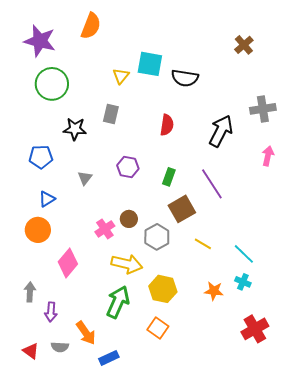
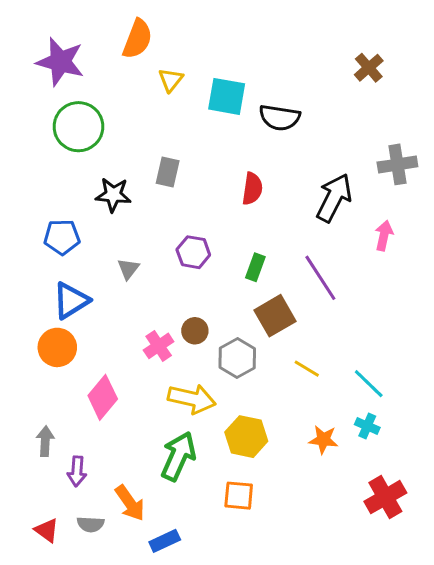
yellow triangle: (121, 76) -> (171, 80), moved
pink arrow: (268, 156) -> (384, 236), moved
blue triangle: (47, 199) -> (71, 301), size x1.5
orange square: (158, 328) -> (239, 496), turned -30

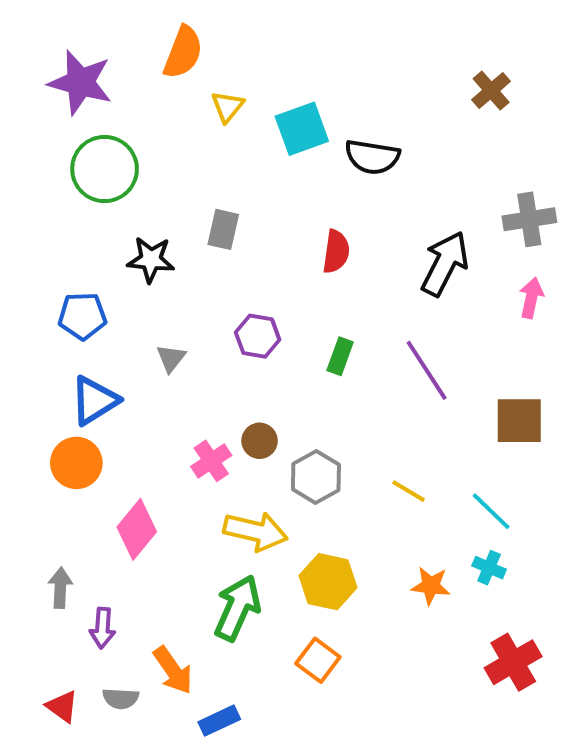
cyan square: (227, 96) -> (302, 129), turned -30
pink arrow: (384, 236) -> (531, 298), moved
brown square: (275, 316) -> (519, 421), moved, turned 30
orange square: (239, 496) -> (318, 660), turned 32

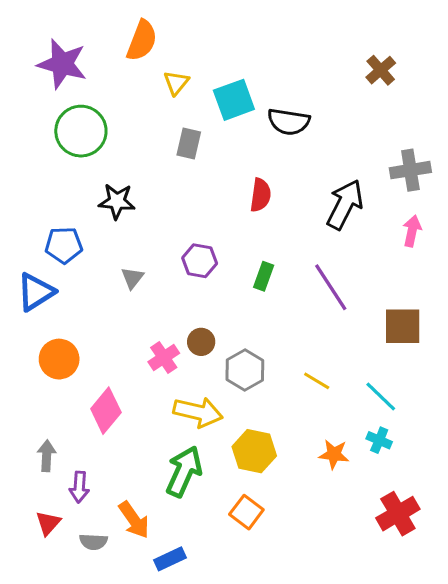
gray rectangle: (223, 229) -> (189, 144), moved
blue triangle: (94, 401) -> (36, 292), moved
red triangle: (62, 707) -> (48, 523), moved, turned 36

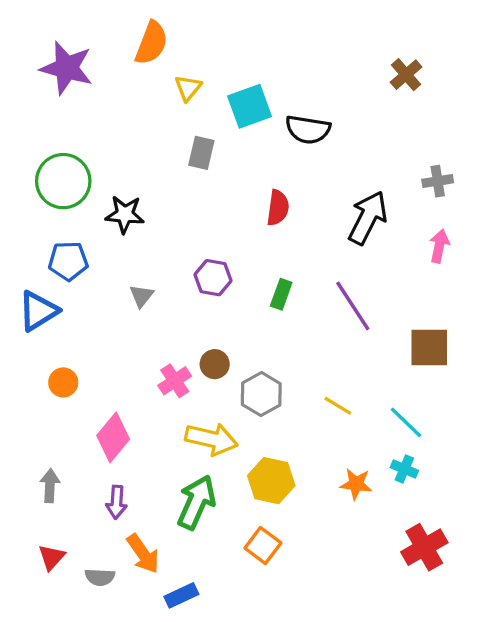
green circle: (81, 131) -> (63, 181), moved
gray cross: (410, 170) -> (438, 181), size x0.7
orange circle: (59, 359) -> (63, 382), size x0.7
purple arrow: (79, 487) -> (116, 502), moved

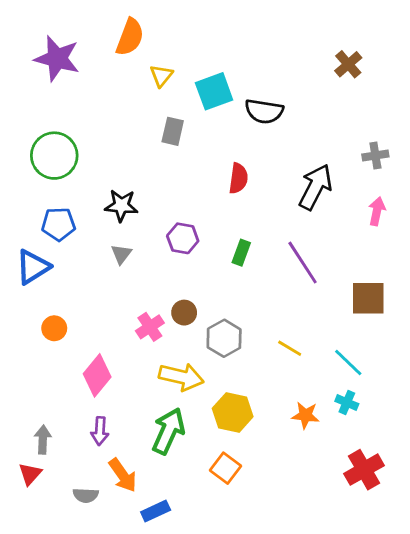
black star: (125, 214) -> (121, 206), moved
gray arrow: (50, 486) -> (43, 440), moved
red triangle: (52, 557) -> (30, 474), moved

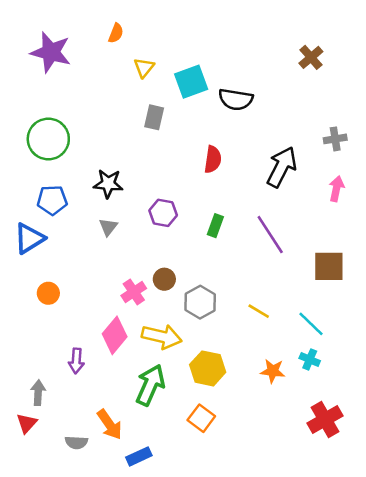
orange semicircle: (130, 37) -> (116, 33), size x0.6
pink diamond: (97, 375) -> (115, 335), moved
purple arrow: (100, 431) -> (76, 361), moved

